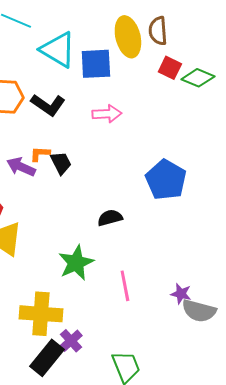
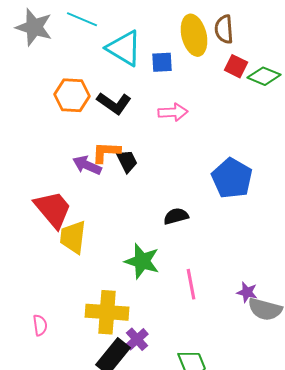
blue square: (96, 64) -> (162, 62), size x0.7
orange L-shape: (40, 154) -> (106, 152), size x1.4
green star: (76, 263) -> (142, 261), turned -30

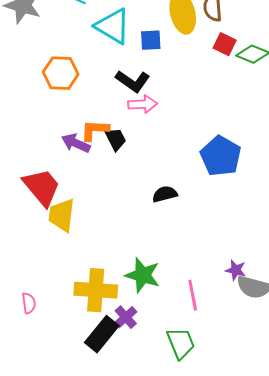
black L-shape: (114, 103) -> (133, 81), moved
pink arrow: (173, 112) -> (143, 104), moved
green star: (142, 261) -> (143, 275), moved
pink line: (191, 284) -> (193, 295), moved

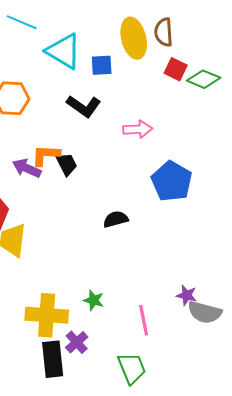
pink arrow: (143, 104) -> (138, 129), moved
green star: (143, 275) -> (94, 300), size x0.6
black rectangle: (102, 334) -> (53, 359), turned -45

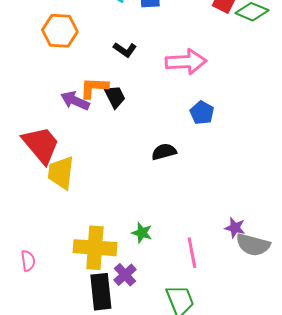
black L-shape: (84, 106) -> (125, 50), moved, size x0.7
pink arrow: (138, 129) -> (186, 62), size x1.4
blue pentagon: (172, 181) -> (202, 113), moved, size x0.6

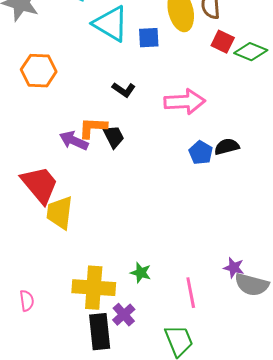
orange hexagon: (60, 31) -> (39, 71), moved
black semicircle: (164, 152) -> (227, 147), moved

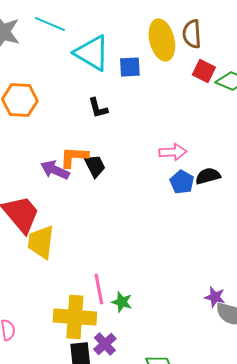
black L-shape: (124, 90) -> (98, 108), moved, turned 40
pink arrow: (185, 102) -> (173, 152), moved, size x0.7
pink line: (191, 293) -> (99, 289), moved

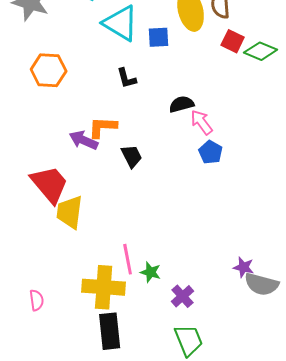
pink arrow: (173, 152) -> (202, 122), turned -124
black trapezoid: (95, 166) -> (132, 156), moved
black semicircle: (208, 176) -> (182, 104), moved
purple cross: (105, 344) -> (183, 296), moved

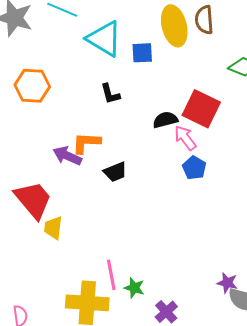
red square: (233, 41) -> (201, 109), moved, size x1.6
black trapezoid: (132, 156) -> (115, 172), turned 95
yellow trapezoid: (70, 212) -> (53, 228), size x0.7

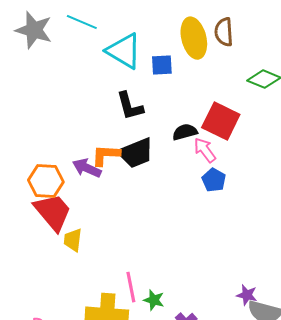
orange hexagon: (32, 86) -> (46, 181), moved
black L-shape: (110, 94) -> (130, 106), size x1.4
black trapezoid: (115, 172) -> (136, 153), moved, size x1.5

